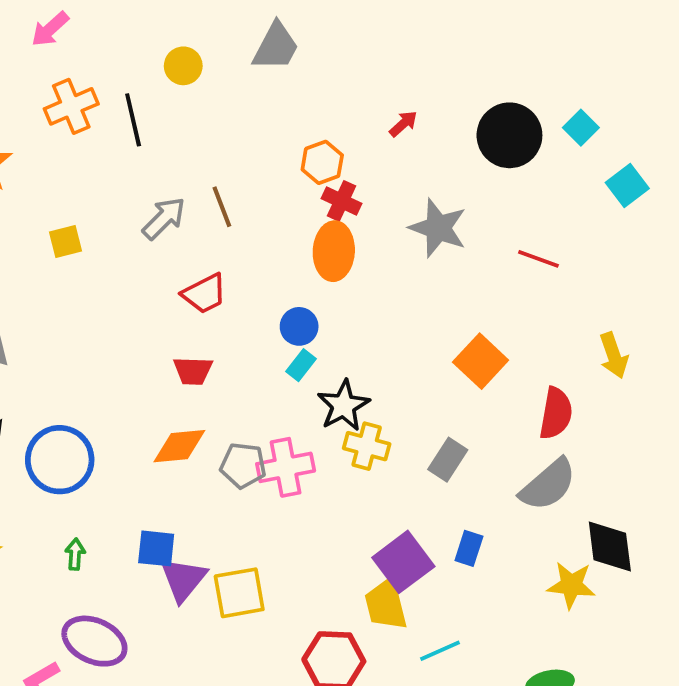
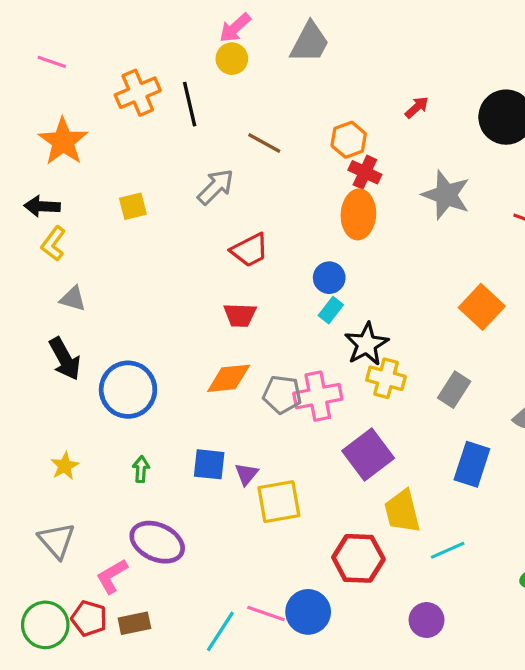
pink arrow: (50, 29) -> (235, 28), moved
brown line: (222, 207) -> (264, 143), moved, turned -40
blue rectangle: (469, 548) -> (472, 464), size x1.5
purple square: (403, 562) -> (368, 455), moved
purple triangle: (183, 579) -> (246, 474), moved, size x0.6

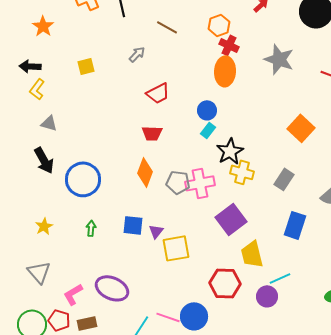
orange star: (63, 141) -> (43, 26), size x0.7
gray arrow: (216, 187) -> (137, 54), size x0.7
orange diamond: (229, 378) -> (145, 172), turned -64
purple ellipse: (157, 542) -> (112, 288), moved
purple circle: (427, 620) -> (267, 296), moved

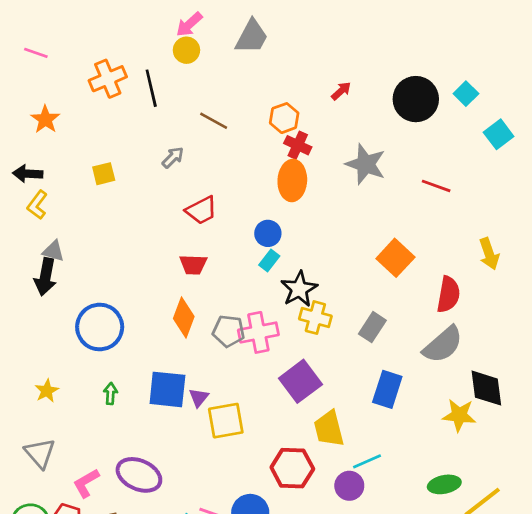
black arrow: (44, 160) -> (45, 277), moved, turned 40
blue square: (133, 225) -> (167, 389), size x1.4

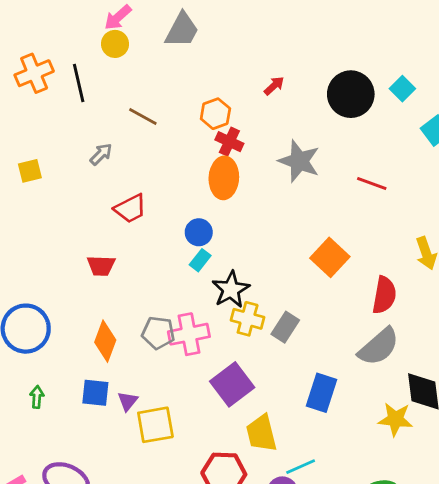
red trapezoid: (193, 265) -> (101, 266), moved
orange diamond: (184, 318) -> (105, 341), moved
gray rectangle: (372, 327) -> (285, 327), moved
blue square: (167, 389) -> (95, 393), size x0.7

